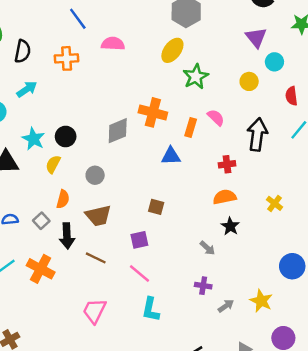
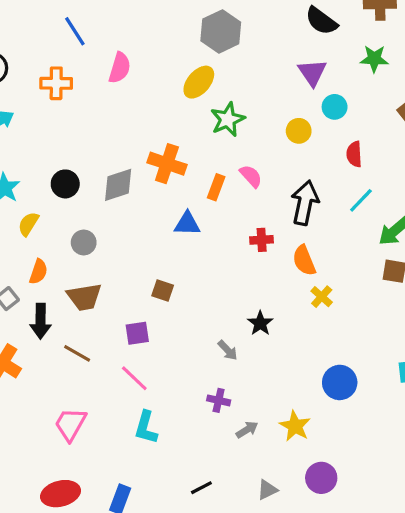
pink semicircle: (113, 44) -> (120, 68), turned 100
black circle: (66, 136) -> (65, 184), moved
orange semicircle: (225, 197) -> (304, 260), moved, turned -105

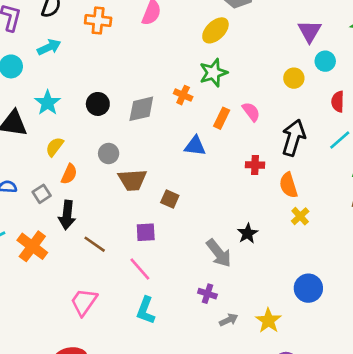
green star: (228, 119) -> (213, 73), moved
orange cross: (167, 164) -> (183, 95), size x0.6
yellow semicircle: (28, 224) -> (55, 147), moved
brown trapezoid: (84, 297) -> (132, 180), moved
gray arrow: (228, 350) -> (219, 253), size x1.6

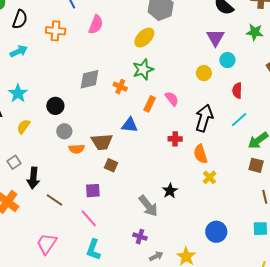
black circle: (98, 104) -> (55, 106), moved
gray diamond: (141, 109) -> (90, 79), moved
orange semicircle: (69, 174) -> (77, 149), moved, turned 63
brown trapezoid: (132, 180) -> (102, 142), moved

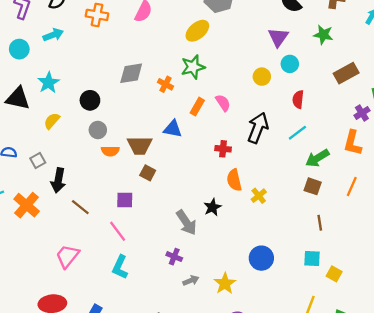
orange semicircle: (200, 154) -> (234, 180), moved

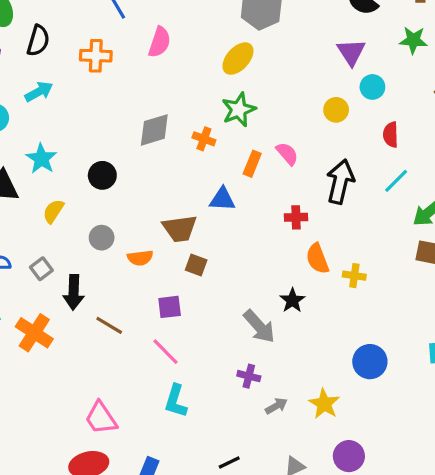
gray circle: (98, 130) -> (102, 238), moved
orange semicircle: (110, 151) -> (140, 258), moved
yellow cross: (259, 196) -> (354, 276), turned -35
pink trapezoid: (67, 256) -> (101, 418), moved, turned -65

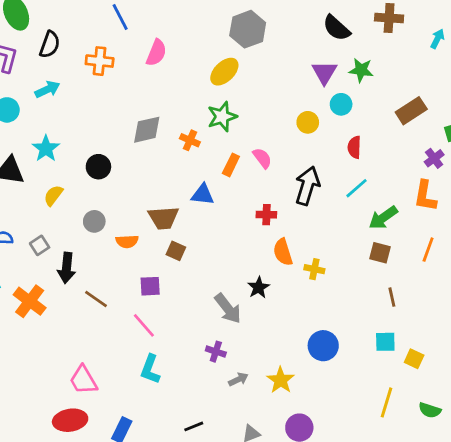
green star: (413, 40) -> (361, 70), moved

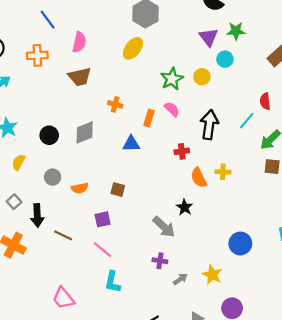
green star: (222, 117) -> (172, 79), moved
gray diamond: (147, 130) -> (85, 133), moved
red semicircle: (354, 147) -> (265, 101), moved
brown trapezoid: (163, 218) -> (80, 77), moved
yellow cross: (314, 269) -> (223, 172), moved

